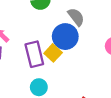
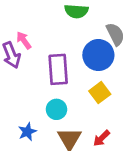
yellow square: (53, 53) -> (100, 93), moved

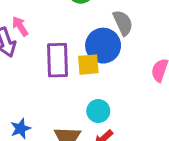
yellow square: (100, 93) -> (88, 65), moved, turned 30
cyan circle: (56, 109) -> (98, 111), moved

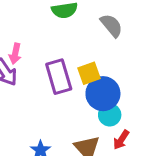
pink arrow: (20, 26) -> (15, 54), turned -120
blue circle: (103, 46) -> (103, 94), moved

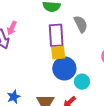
purple rectangle: (59, 77) -> (56, 35), moved
cyan circle: (110, 115) -> (82, 82), moved

